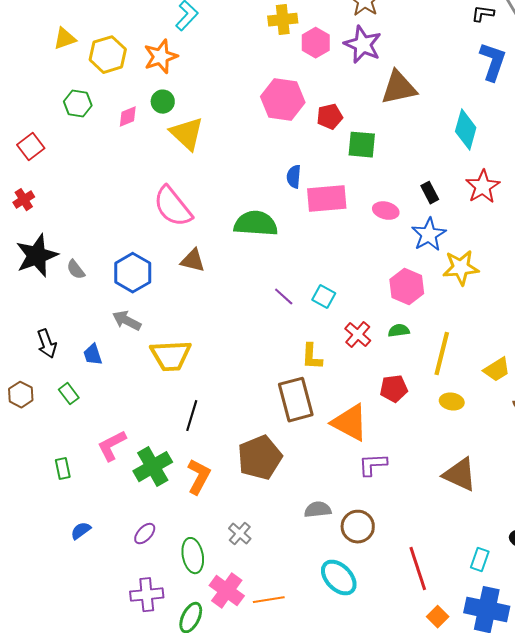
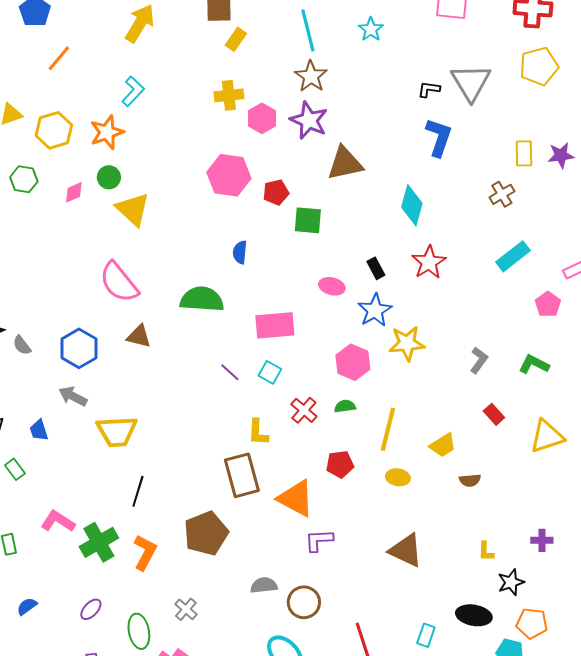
pink rectangle: (327, 199) -> (275, 325), moved
pink L-shape: (112, 446) -> (58, 521), turned 60

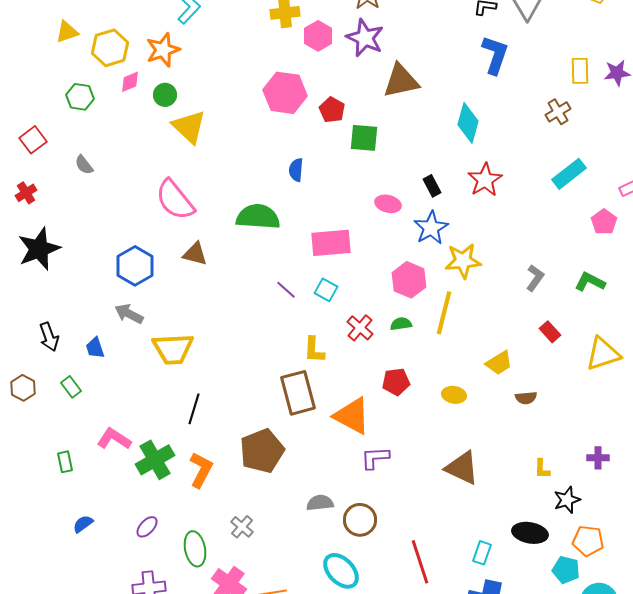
pink diamond: (74, 192) -> (130, 82), moved
red pentagon: (276, 192) -> (332, 110), turned -30
gray semicircle: (22, 345) -> (84, 165), moved
yellow line: (388, 429) -> (444, 313), moved

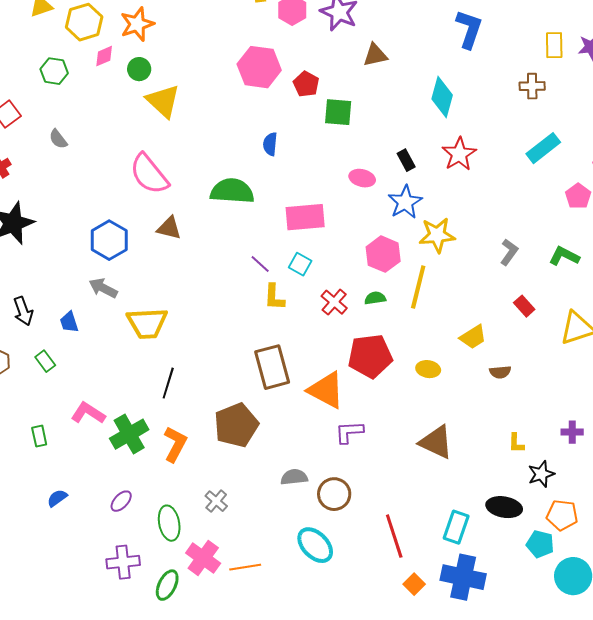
brown triangle: (401, 81) -> (375, 55), size x0.7
brown cross: (558, 112) -> (532, 86), turned 30
yellow L-shape: (314, 350) -> (274, 297), moved
red pentagon: (396, 382) -> (370, 356), size x1.6
cyan rectangle: (482, 553) -> (456, 527), size x1.4

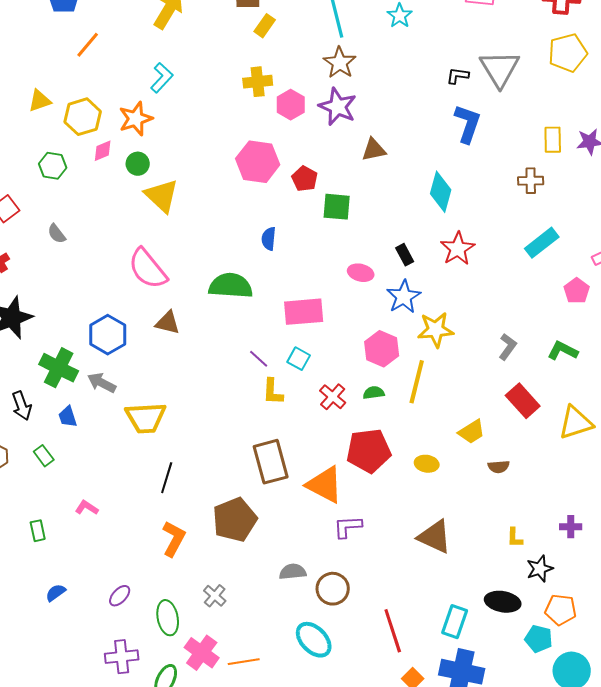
red rectangle: (524, 306) -> (523, 401), size x1.6
pink L-shape: (88, 413) -> (87, 508), size x0.7
green cross: (129, 434) -> (59, 368), moved, turned -33

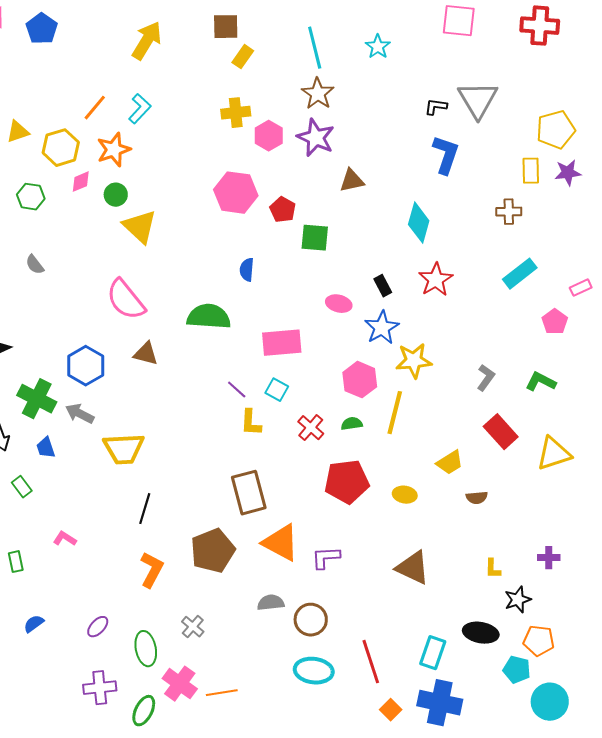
orange line: (88, 45) -> (95, 108), moved
yellow pentagon: (568, 53) -> (556, 130), moved
orange triangle: (325, 485) -> (281, 543), moved
cyan ellipse: (314, 640) -> (314, 671), moved, turned -39

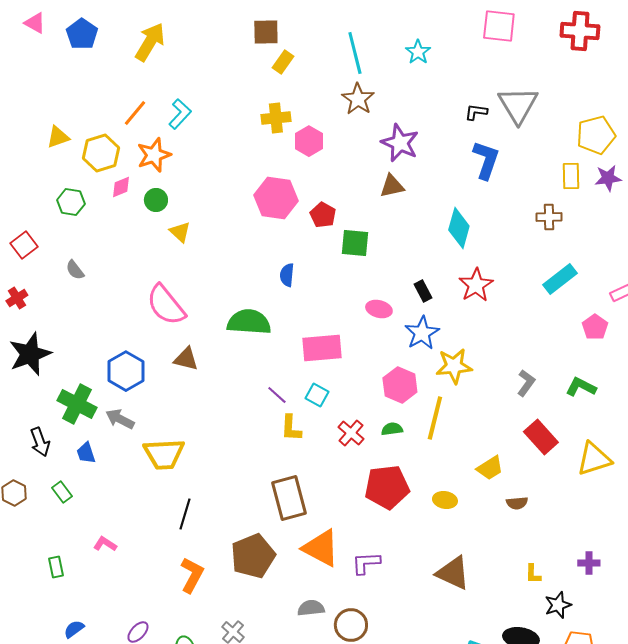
yellow arrow: (147, 41) -> (150, 42), moved
purple star: (316, 138) -> (400, 143), moved
yellow triangle: (140, 227) -> (180, 232), size x0.6

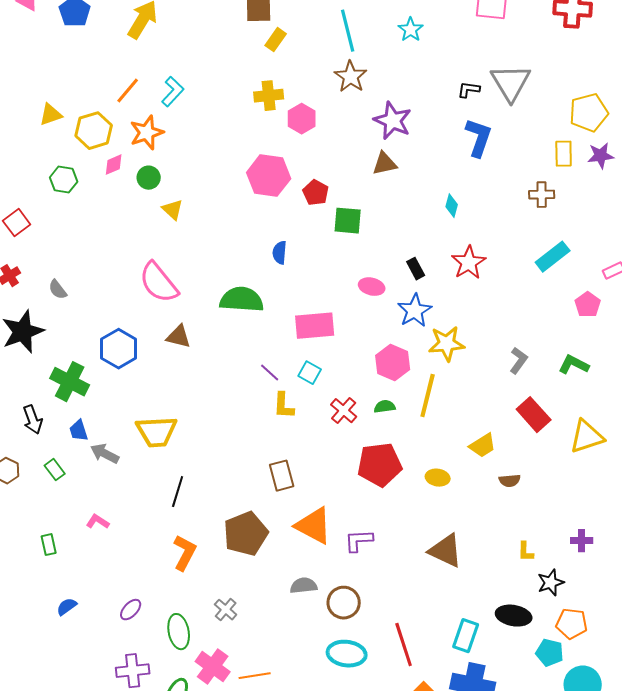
cyan diamond: (459, 228) -> (452, 206), size x0.6
gray semicircle: (75, 270) -> (58, 290), moved
gray arrow: (120, 419) -> (105, 454), moved
brown rectangle: (289, 498) -> (282, 476), size x0.7

